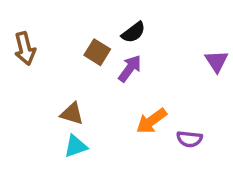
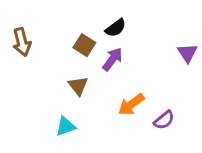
brown triangle: (72, 114) -> (78, 86), moved, turned 35
purple semicircle: (189, 139) -> (164, 120), turned -45

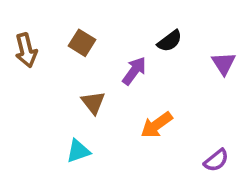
black semicircle: (116, 28) -> (170, 41), moved
brown square: (84, 45) -> (82, 43), moved
purple semicircle: (164, 120) -> (216, 160), moved

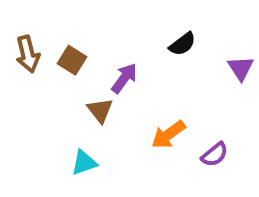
brown square: (82, 43) -> (72, 60), moved
purple arrow: (134, 71) -> (124, 78), moved
purple semicircle: (216, 160) -> (215, 155), moved

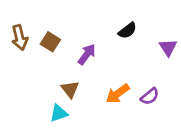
brown triangle: (100, 110) -> (70, 89), moved
purple semicircle: (215, 155) -> (150, 96), moved

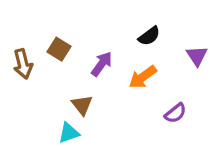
brown arrow: (20, 38) -> (23, 64), moved
orange arrow: (118, 94) -> (143, 77), moved

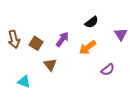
brown square: (59, 49) -> (36, 43), moved
cyan triangle: (69, 133) -> (24, 82), moved, turned 40

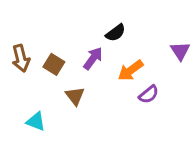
black semicircle: (92, 22) -> (116, 33), moved
purple semicircle: (108, 70) -> (149, 94), moved

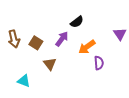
purple semicircle: (149, 94) -> (99, 63), turned -56

